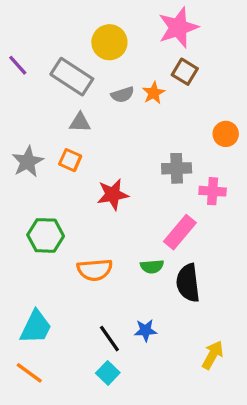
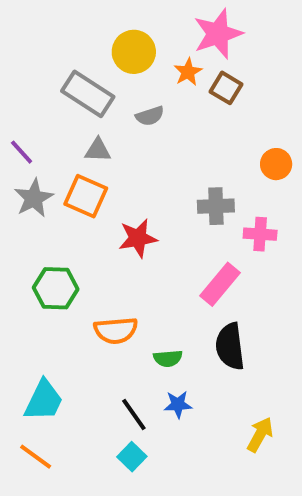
purple line: (18, 65) -> (22, 152), moved
orange star: (154, 93) -> (188, 72), moved
orange square: (70, 160) -> (86, 196), size x1.5
green semicircle: (152, 267) -> (168, 358), moved

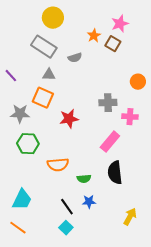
pink star: (218, 34) -> (120, 24), moved, size x0.7
yellow circle: (134, 52) -> (53, 18), moved
gray star: (34, 198) -> (20, 114), moved, turned 30

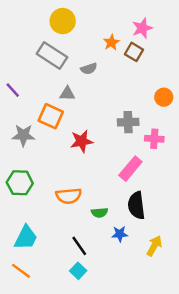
gray triangle: (49, 75) -> (67, 94), moved
green hexagon: (28, 144) -> (20, 183), moved
blue star: (89, 202) -> (120, 234), moved
yellow arrow: (130, 217) -> (154, 246), moved

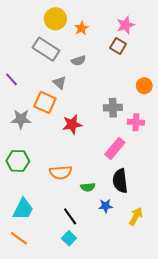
orange star: (111, 42) -> (82, 28), moved
gray triangle: (67, 94) -> (60, 83), turned 40

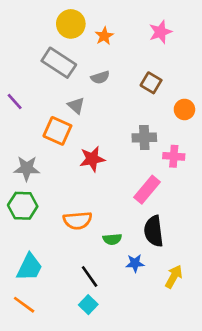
brown square: (118, 46) -> (151, 83), moved
gray star: (21, 119) -> (27, 168), moved

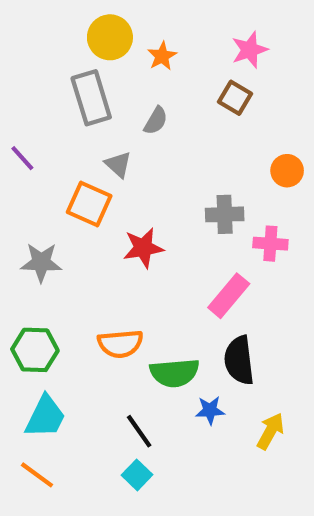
gray rectangle: (59, 63) -> (91, 98), turned 40
gray semicircle: (100, 77) -> (156, 121), turned -42
brown square: (151, 83) -> (235, 98), moved
green hexagon: (23, 206) -> (35, 350), moved
green semicircle: (112, 239) -> (175, 373), size x1.6

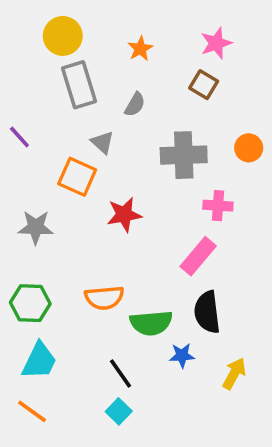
yellow circle: (110, 37) -> (63, 36), moved
gray cross: (225, 214) -> (184, 155), moved, size x1.4
pink cross: (270, 244) -> (218, 206), moved

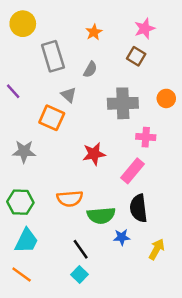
yellow circle: (63, 36) -> (23, 24), moved
red star: (124, 215) -> (94, 154), moved

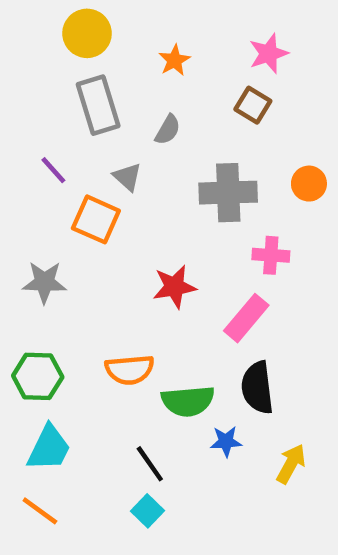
yellow circle: (23, 24) -> (87, 33), moved
purple line: (13, 91) -> (53, 170), moved

